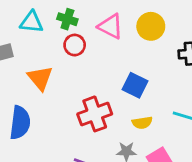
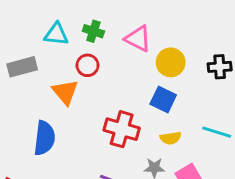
yellow circle: (151, 26) -> (171, 62), moved
red circle: (75, 45) -> (87, 65), moved
red cross: (95, 114) -> (122, 129), turned 36

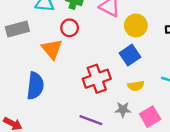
blue square: (163, 99) -> (130, 55), turned 30
red cross: (122, 129) -> (97, 79), turned -36

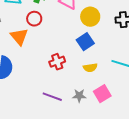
red cross: (97, 79) -> (57, 62), size x0.7
gray star: (123, 109) -> (79, 96), moved

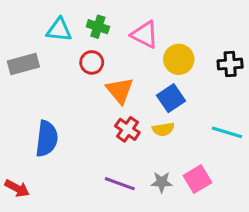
orange triangle: (19, 37) -> (120, 90), moved
red cross: (57, 62) -> (127, 129), turned -35
yellow semicircle: (90, 68) -> (163, 129), moved

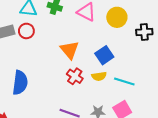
yellow circle: (179, 59) -> (117, 17), moved
red circle: (92, 62) -> (26, 31), moved
cyan line: (227, 132) -> (124, 82), moved

